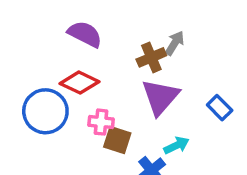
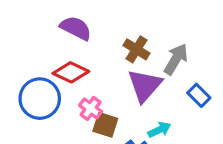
gray arrow: (175, 43) -> (176, 59), moved, size x1.4
brown cross: (151, 57) -> (136, 49), turned -35
pink cross: (101, 122) -> (91, 108), turned 30

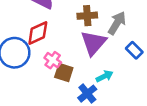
brown cross: (136, 49) -> (87, 16), turned -36
red diamond: (71, 72) -> (38, 33), turned -50

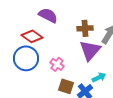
red diamond: (38, 33) -> (32, 36), moved, turned 60
brown square: (64, 72) -> (66, 86), moved

